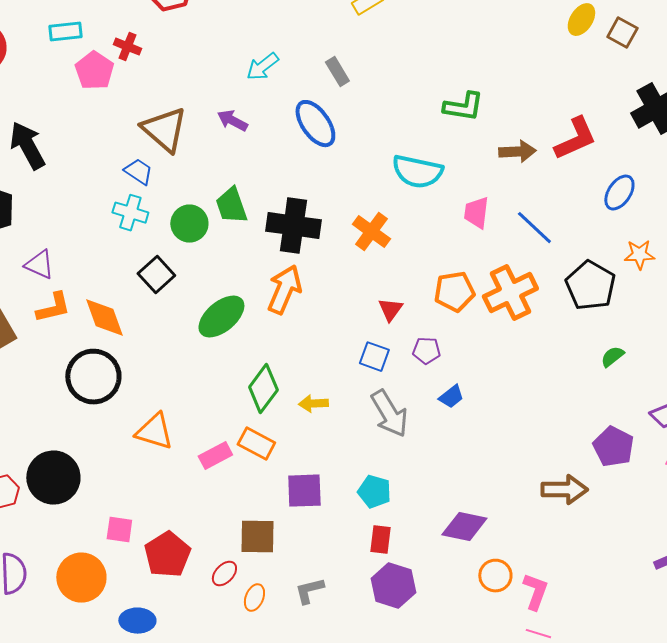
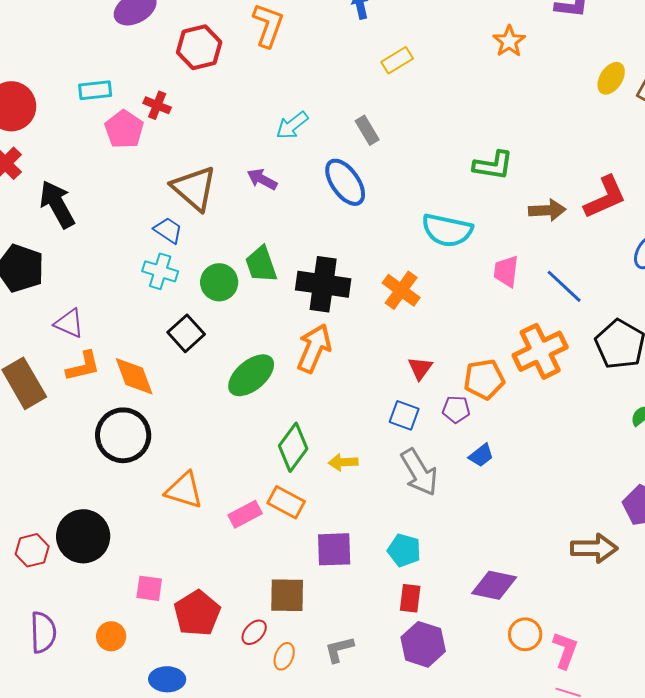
orange pentagon: (454, 292) -> (484, 379), moved
orange circle: (81, 578) -> (111, 636), size x0.6

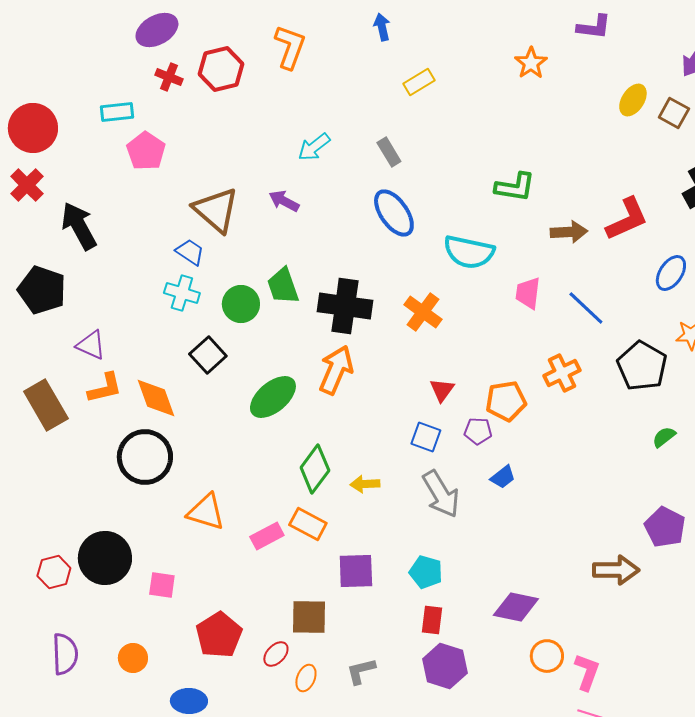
red cross: (157, 105) -> (169, 77), moved
blue ellipse: (345, 182) -> (394, 213), moved
orange cross: (540, 351) -> (562, 373), size x0.7
pink square: (149, 588) -> (162, 585), moved

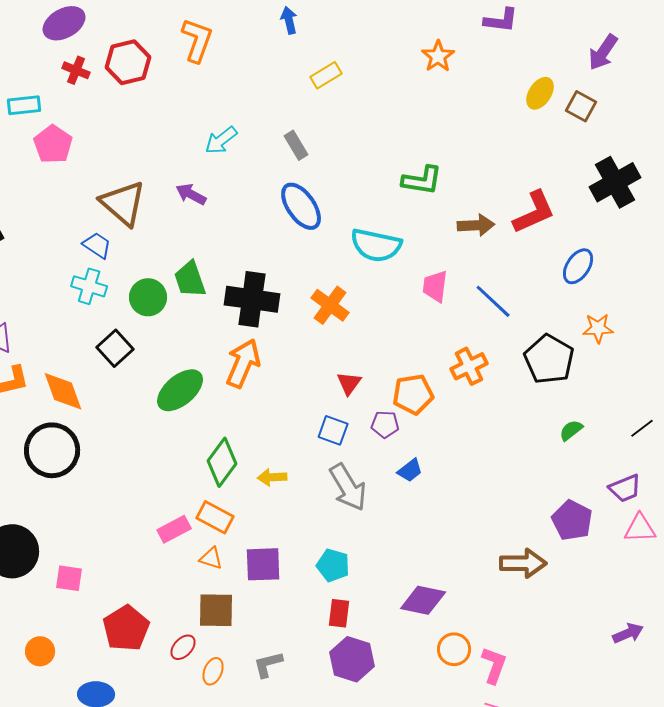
orange triangle: (206, 512) -> (211, 558), moved, size x0.6

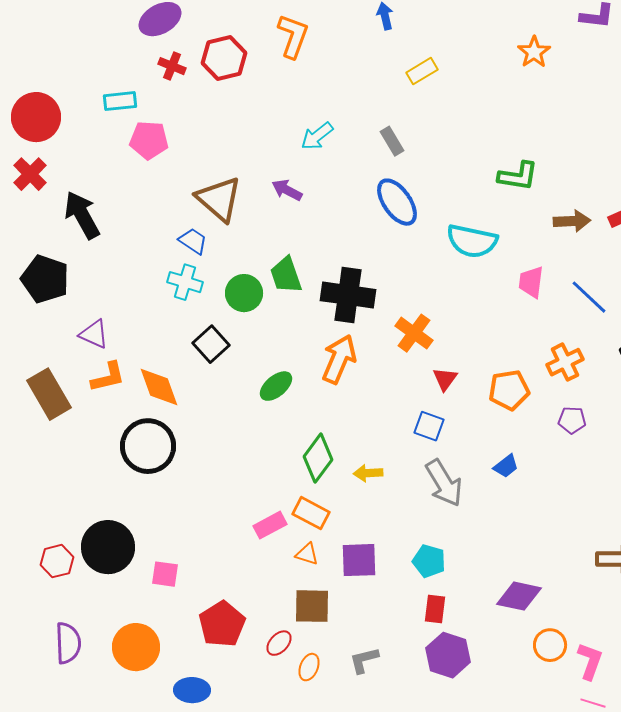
pink pentagon: (53, 144) -> (149, 140), turned -30
orange cross: (330, 305) -> (414, 333), moved
green ellipse: (180, 390) -> (276, 386), size x0.7
purple pentagon: (385, 424) -> (572, 420), moved
orange circle: (40, 651) -> (136, 647), size x1.6

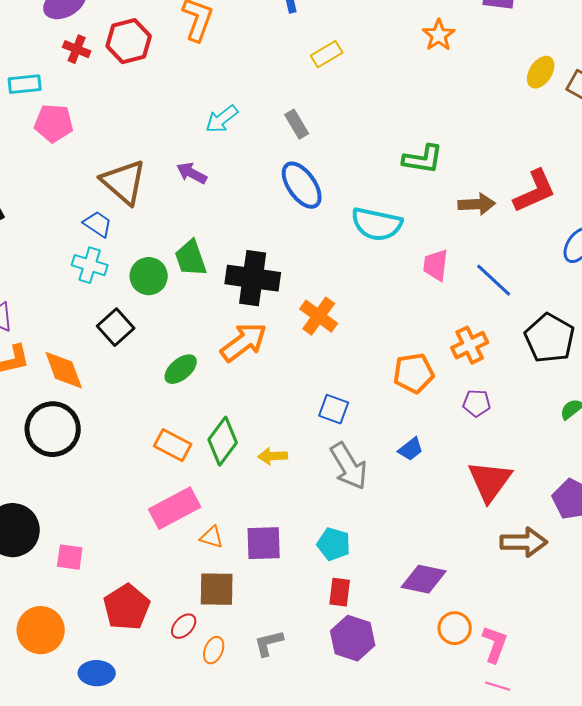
orange arrow: (339, 359) -> (244, 342), turned 30
red triangle: (445, 379) -> (490, 481), moved, size x1.8
orange rectangle: (311, 513) -> (173, 445), moved
pink rectangle: (270, 525) -> (175, 508), size x1.5

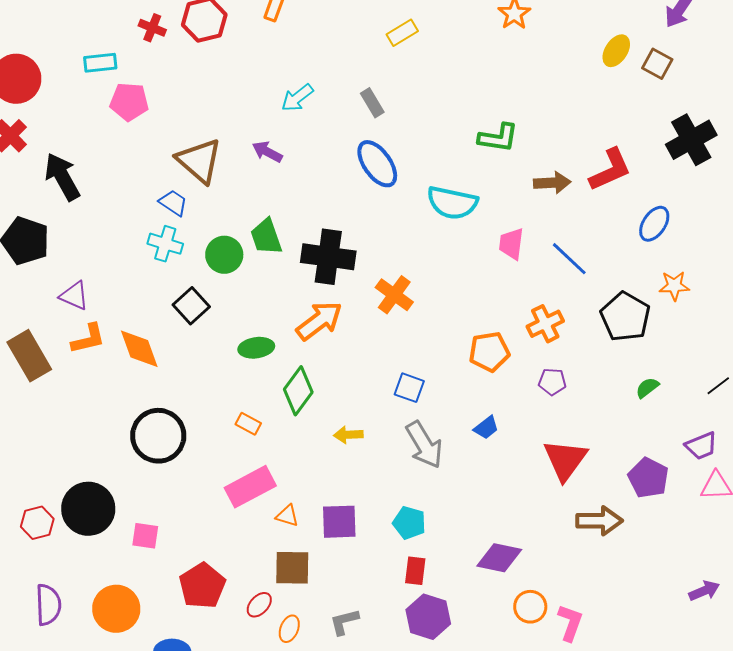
green ellipse: (181, 369) -> (256, 348), turned 32
black circle: (53, 429) -> (158, 436), moved
green diamond: (223, 441) -> (298, 391), moved
orange rectangle: (173, 445) -> (248, 424), size x0.7

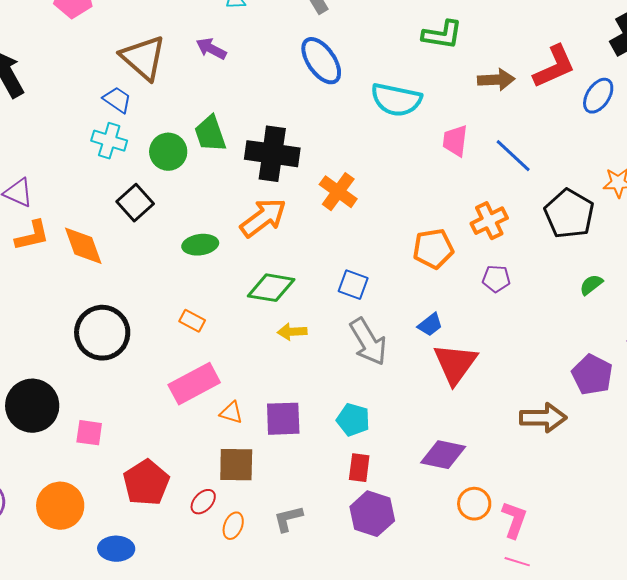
blue ellipse: (654, 224) -> (598, 96), moved
green diamond: (298, 391) -> (271, 288), moved, turned 63
red triangle: (565, 460) -> (455, 364), moved

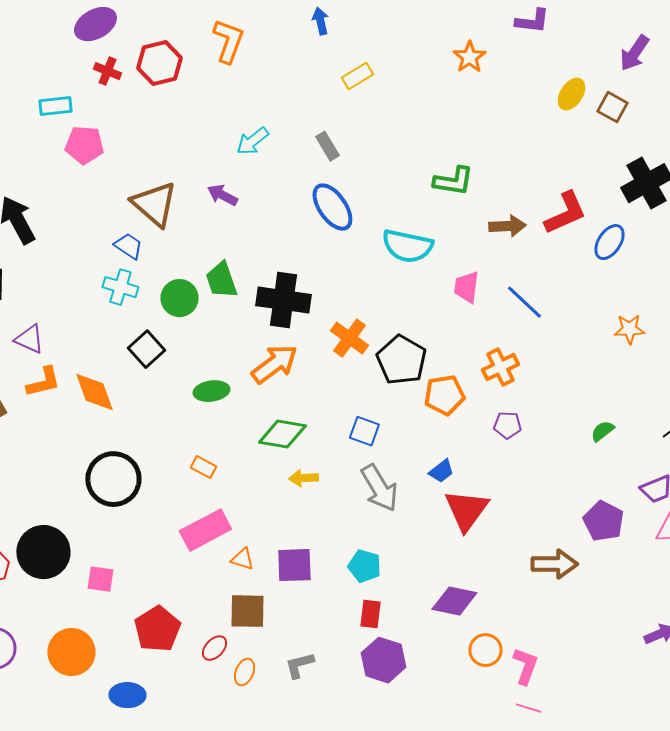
black pentagon: (569, 214) -> (401, 360), moved

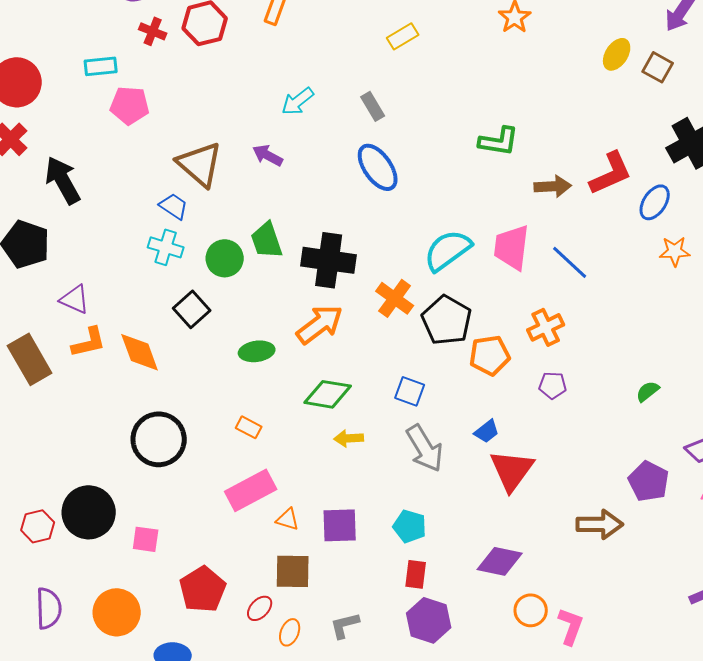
cyan semicircle: (407, 246) -> (448, 250), moved, turned 132
pink trapezoid: (466, 287) -> (512, 247), size x1.4
orange star: (629, 329) -> (675, 251), moved

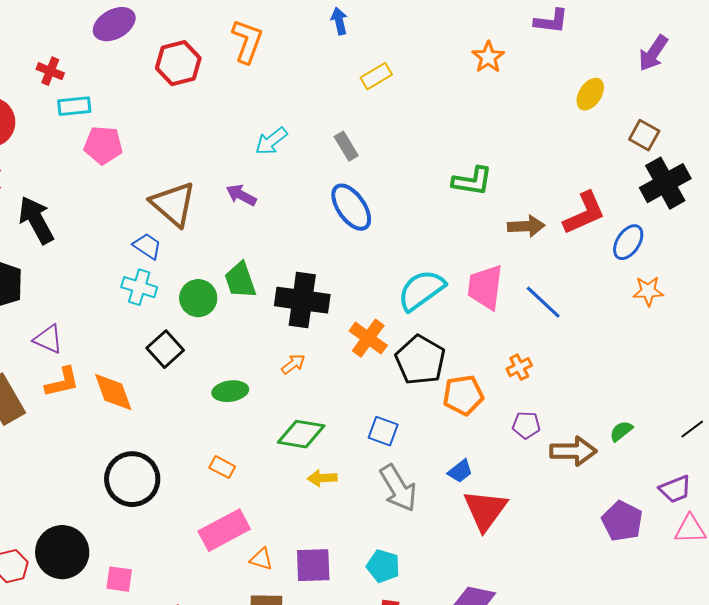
red cross: (153, 31) -> (50, 71), moved
brown square: (658, 67) -> (644, 135), moved
orange arrow: (320, 324) -> (293, 364), size x0.5
orange cross: (546, 327) -> (519, 367), size x0.7
brown arrow: (600, 524) -> (573, 451), moved

